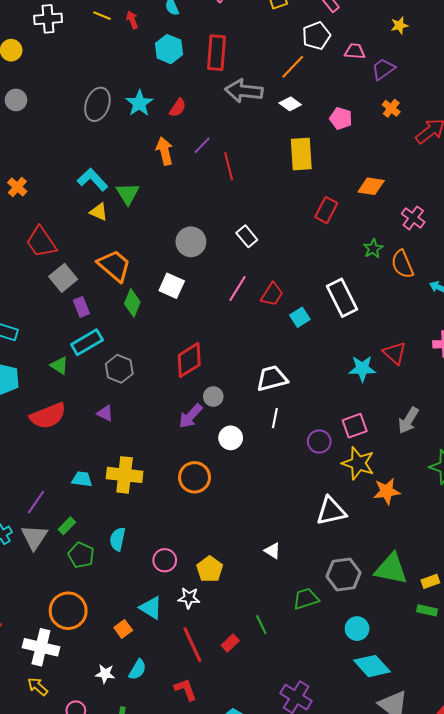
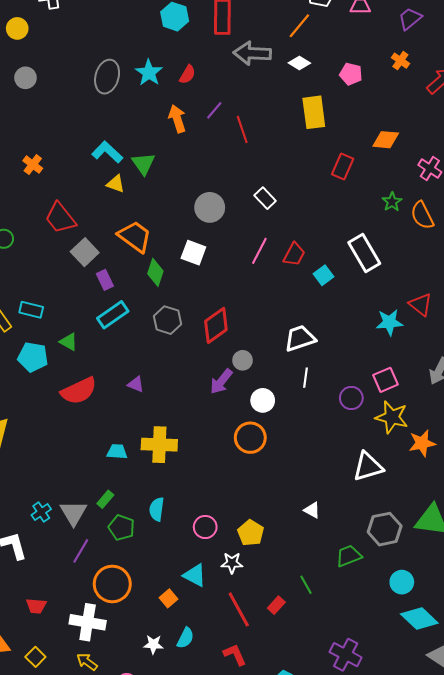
purple trapezoid: (383, 69) -> (410, 19), moved
green triangle: (59, 365) -> (69, 342), moved
gray hexagon: (119, 369) -> (167, 320), moved
orange circle: (195, 477) -> (250, 438), moved
purple line: (36, 502) -> (81, 551), moved

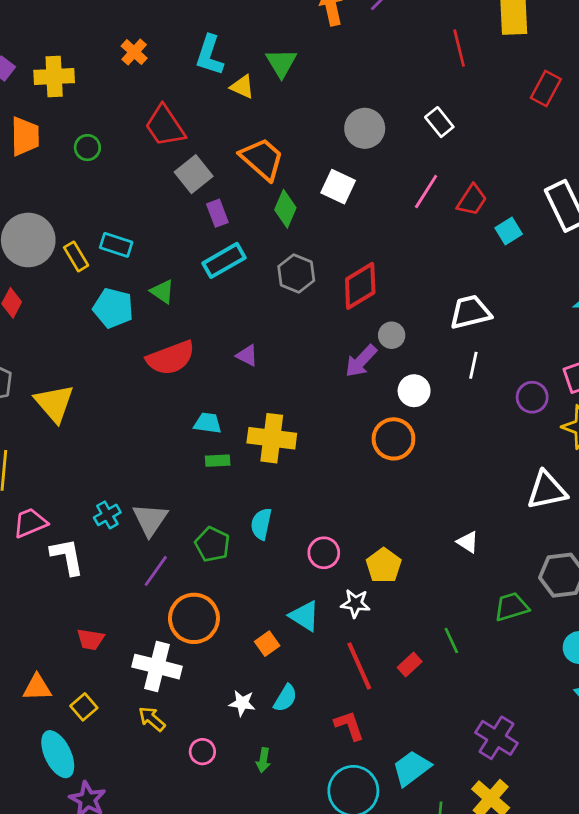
red line: (242, 130) -> (459, 48), moved
cyan L-shape: (107, 152) -> (210, 55), moved, turned -120
cyan trapezoid: (117, 452) -> (208, 423), moved
green rectangle: (105, 499) -> (218, 461), moved, turned 42

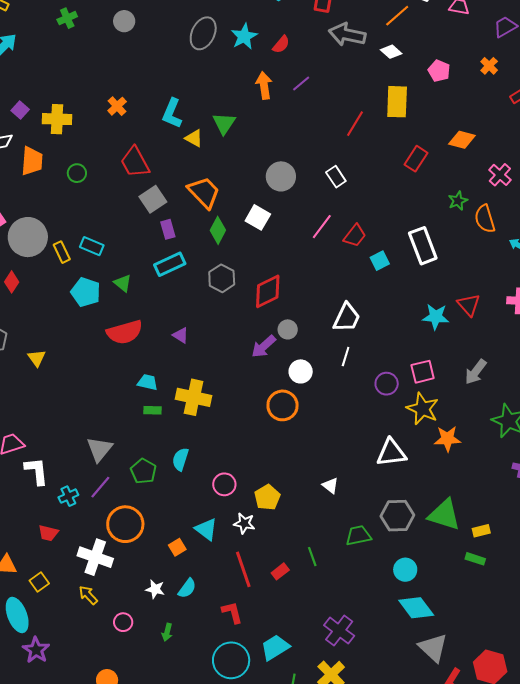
red line: (459, 48) -> (355, 124), turned 40
white trapezoid: (470, 312) -> (347, 318), turned 124
yellow triangle: (54, 403) -> (37, 358), size x0.6
cyan cross: (107, 515) -> (68, 496), moved

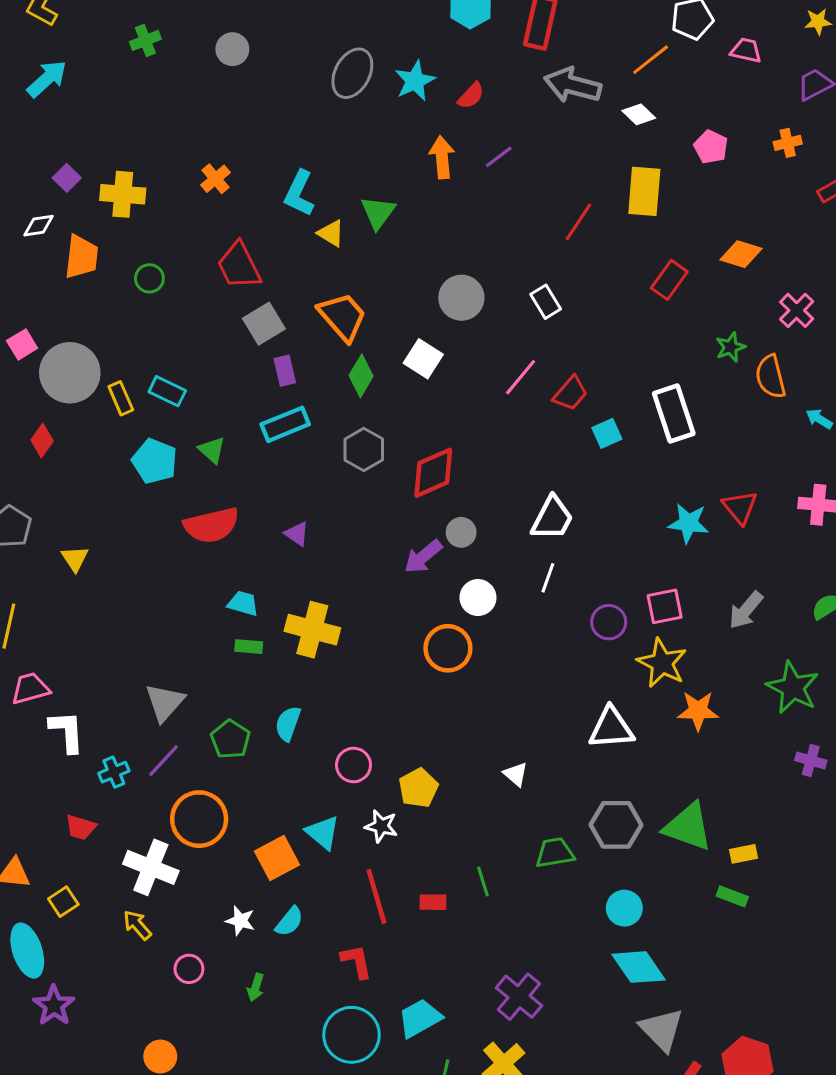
orange cross: (489, 66) -> (788, 143), turned 30
orange square: (177, 547) -> (277, 858), size x1.6
red rectangle: (280, 571) -> (433, 902), turned 36

